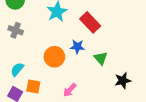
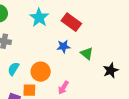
orange circle: (54, 57) -> (41, 72), moved
cyan semicircle: (17, 69) -> (13, 69), moved

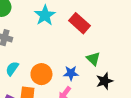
blue star: (63, 47) -> (71, 73), moved
black star: (111, 70) -> (104, 81), moved

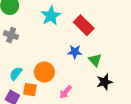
cyan semicircle: (12, 69) -> (16, 73), moved
blue star: (71, 73) -> (75, 52), moved

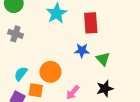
red rectangle: (84, 25) -> (91, 23), turned 42
black star: (105, 82) -> (105, 89), moved

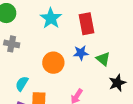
orange circle: (50, 72) -> (53, 63), moved
black star: (105, 89) -> (117, 83), moved

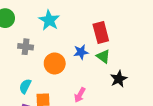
red rectangle: (87, 24) -> (101, 32), moved
gray cross: (12, 44) -> (26, 47), moved

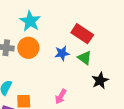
red rectangle: (101, 32) -> (82, 34), turned -42
orange circle: (55, 63) -> (28, 48), moved

